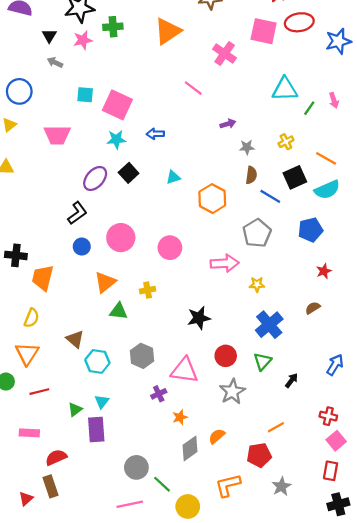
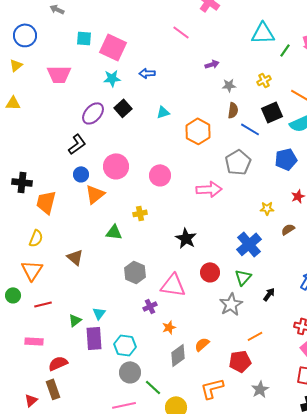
orange triangle: (105, 282) -> (95, 194), moved
yellow star: (257, 284) -> (267, 208), moved
black star: (199, 318) -> (186, 238), turned -30
cyan hexagon: (97, 361) -> (125, 345), moved
gray star: (232, 392) -> (231, 304), moved

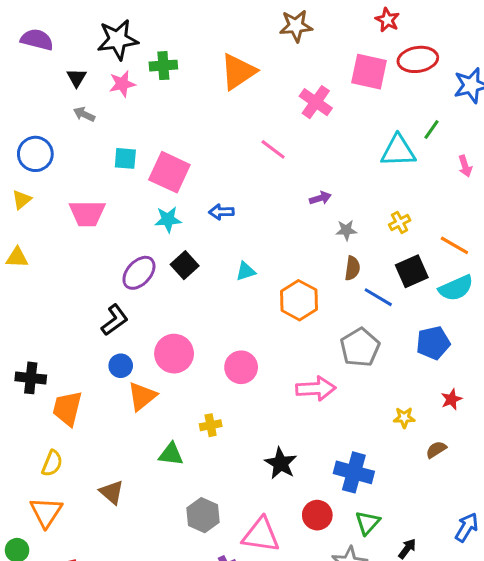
green line: (285, 50) -> (432, 130), moved
blue cross: (249, 244) -> (354, 472), moved, turned -35

